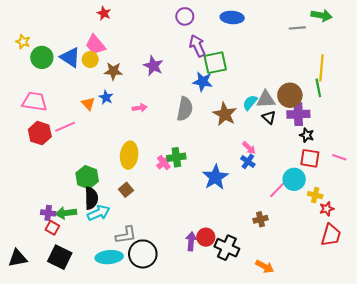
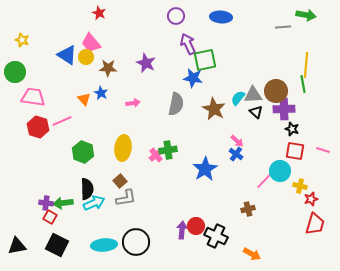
green circle: (42, 57) -> (15, 72), moved
green hexagon: (87, 177) -> (83, 152), moved
gray L-shape: (126, 235) -> (126, 198), moved

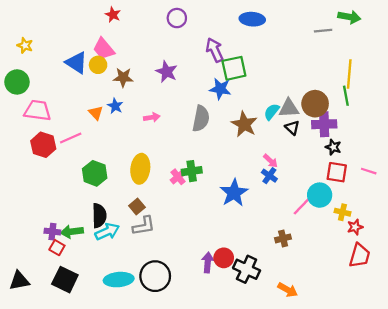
purple circle: (176, 16) -> (177, 18), moved

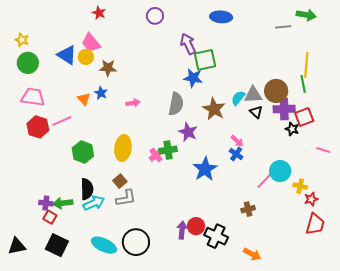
purple star: (167, 72) -> (188, 132), moved
green circle: (17, 82) -> (28, 63), moved
red square: (337, 172) -> (304, 117), moved, turned -30
cyan ellipse: (119, 280) -> (104, 245), turned 30

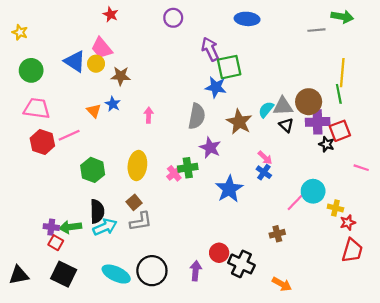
yellow star: (22, 40) -> (20, 32), moved
pink arrow: (133, 103) -> (149, 115), turned -80
purple arrow: (182, 230) -> (196, 271), moved

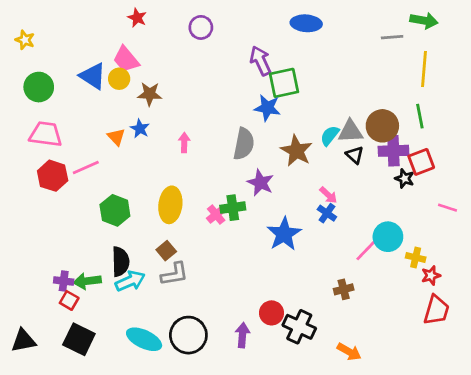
purple circle: (173, 18) -> (201, 27), moved
yellow line: (342, 73) -> (424, 69), moved

